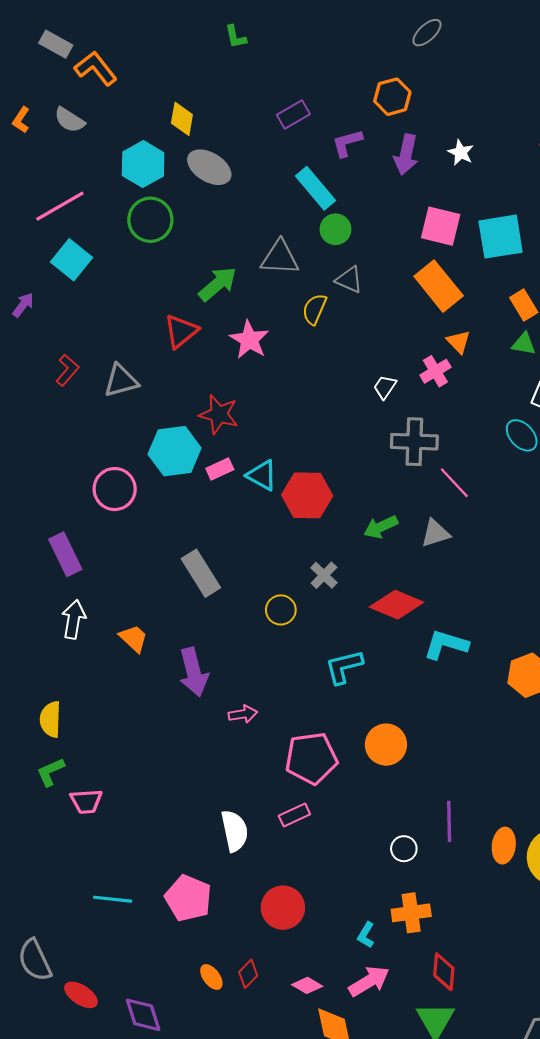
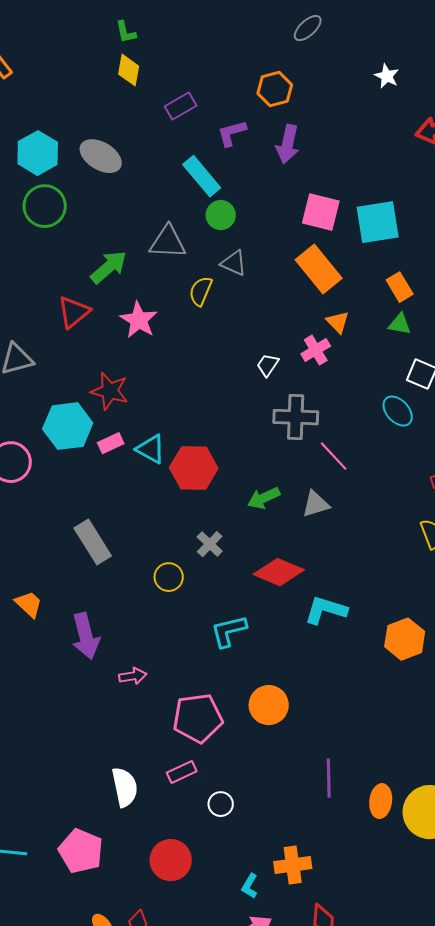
yellow diamond: (182, 119) -> (129, 70), moved
white star: (461, 152) -> (387, 76), moved
white circle: (404, 849) -> (221, 804), moved

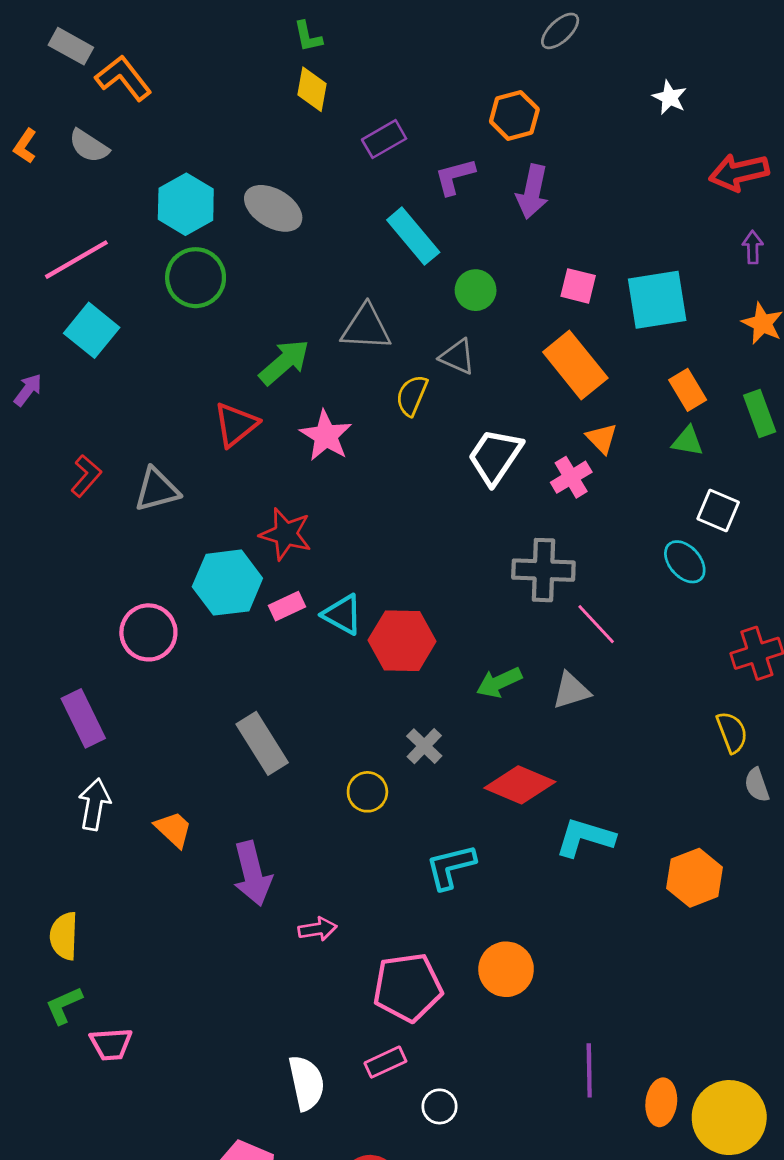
pink square: (321, 212) -> (578, 286), size x0.7
green circle: (221, 215) -> (476, 290), moved
white trapezoid: (268, 365) -> (495, 456), moved, size x1.8

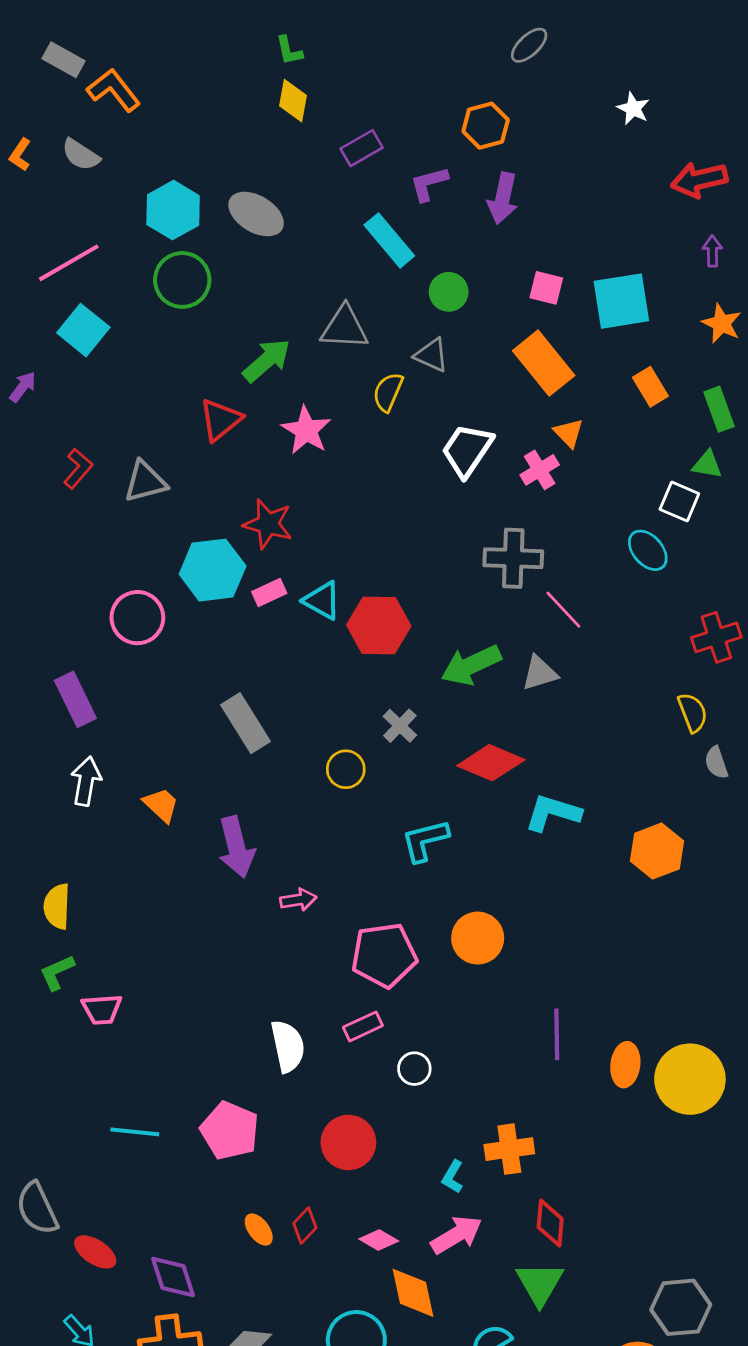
green triangle: (688, 441) -> (707, 465), moved
green arrow: (499, 682) -> (471, 665), size x1.4

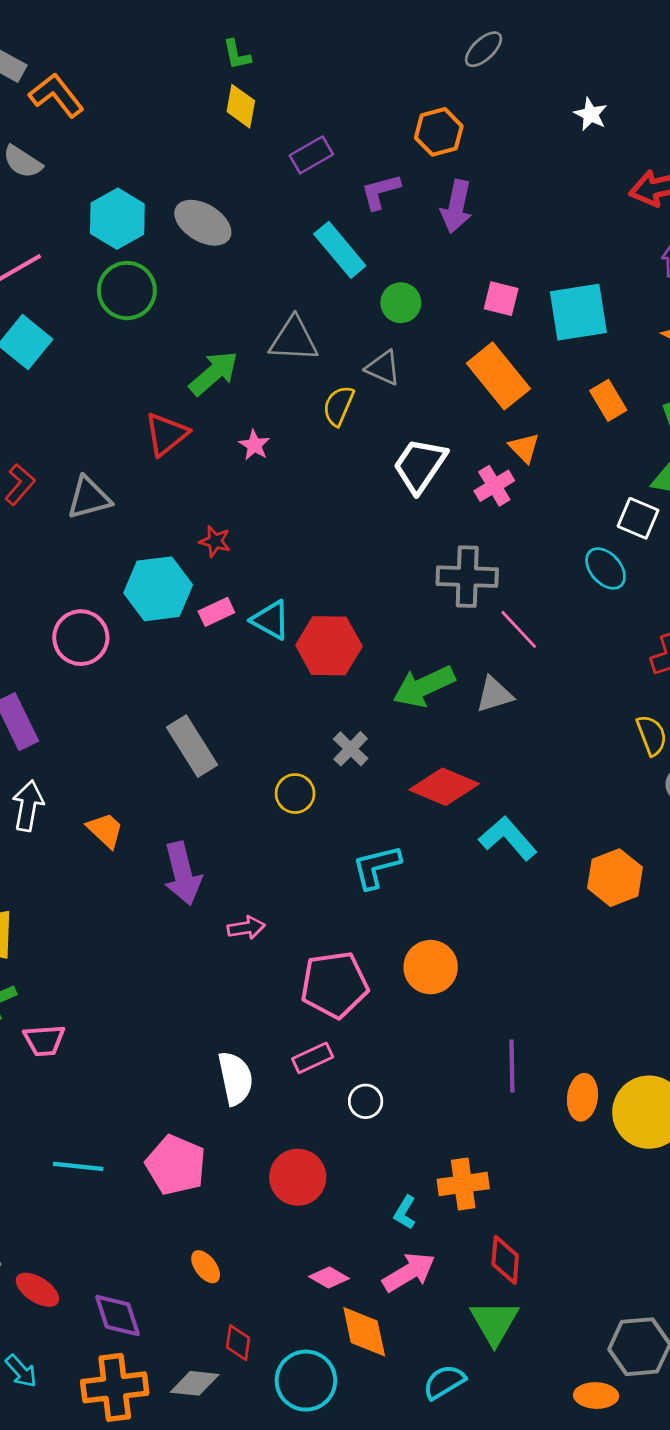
pink star: (306, 430) -> (254, 445), size x0.6
red star: (268, 524) -> (215, 541), size x0.6
cyan L-shape: (553, 813) -> (508, 838), turned 32
red diamond: (305, 1226) -> (238, 1343), moved, turned -36

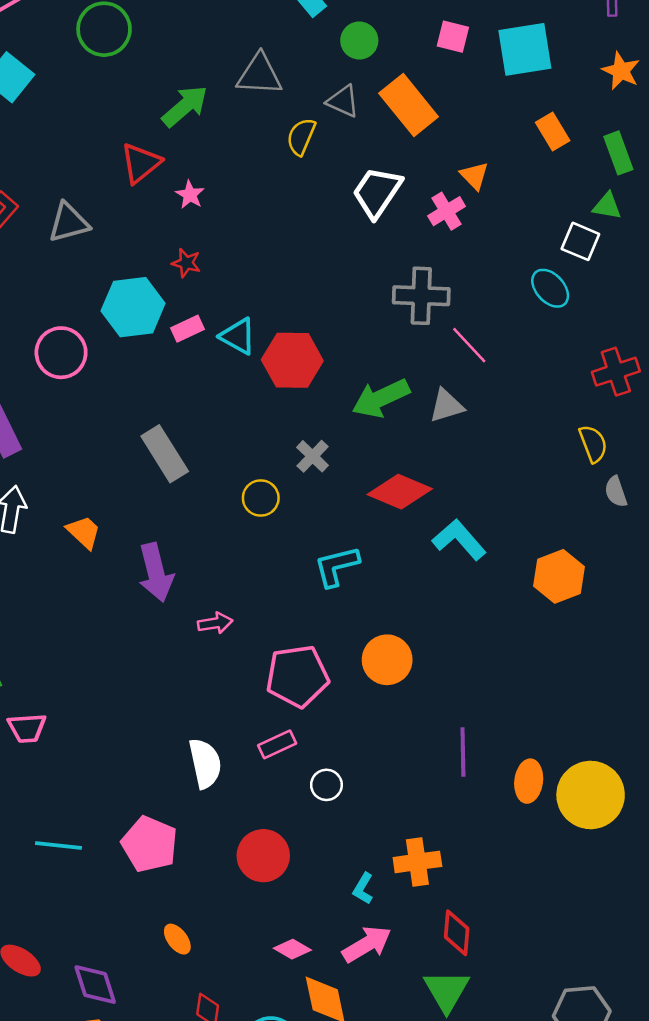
orange rectangle: (498, 376) -> (409, 105), moved
pink star: (254, 445) -> (190, 195), moved

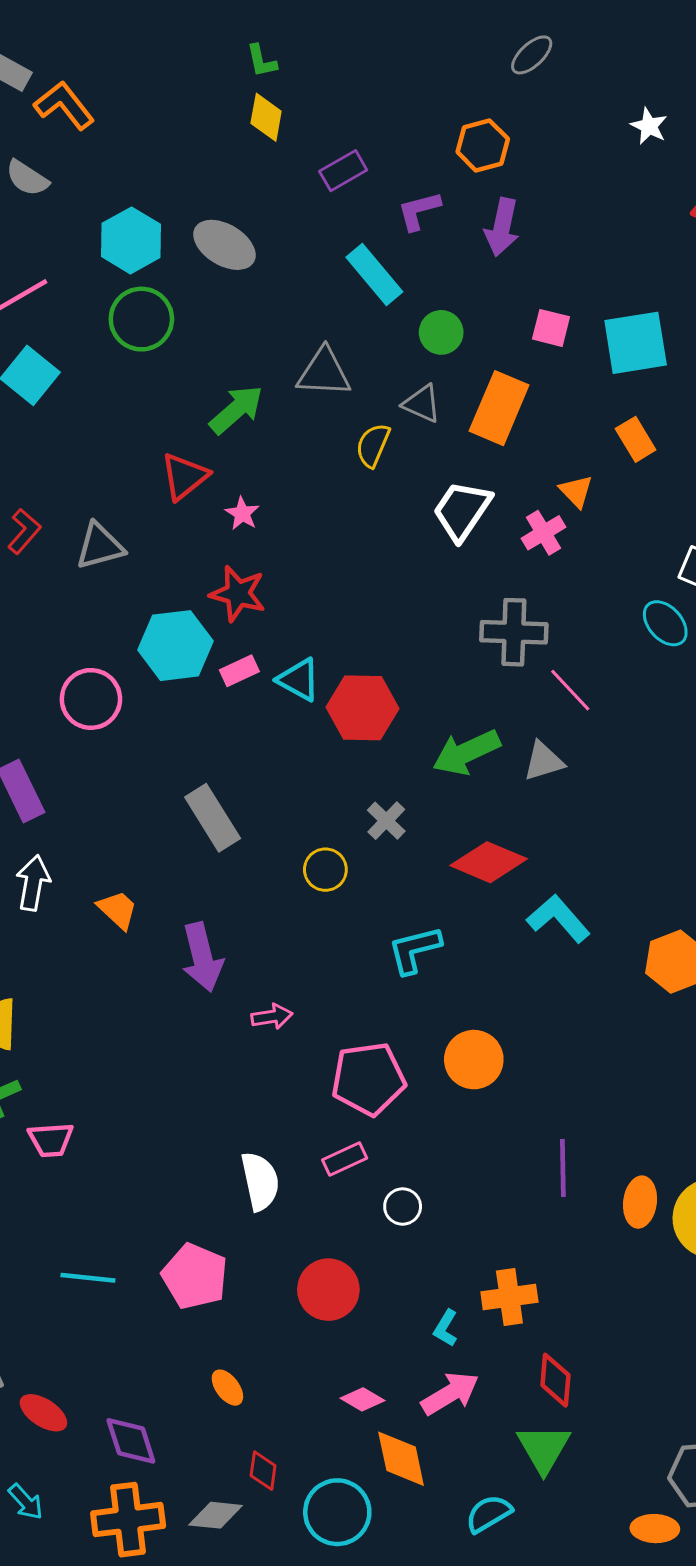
orange rectangle: (409, 105) -> (499, 408), turned 62
orange rectangle: (553, 131) -> (636, 439), moved
red star: (186, 263) -> (238, 594), size x1.6

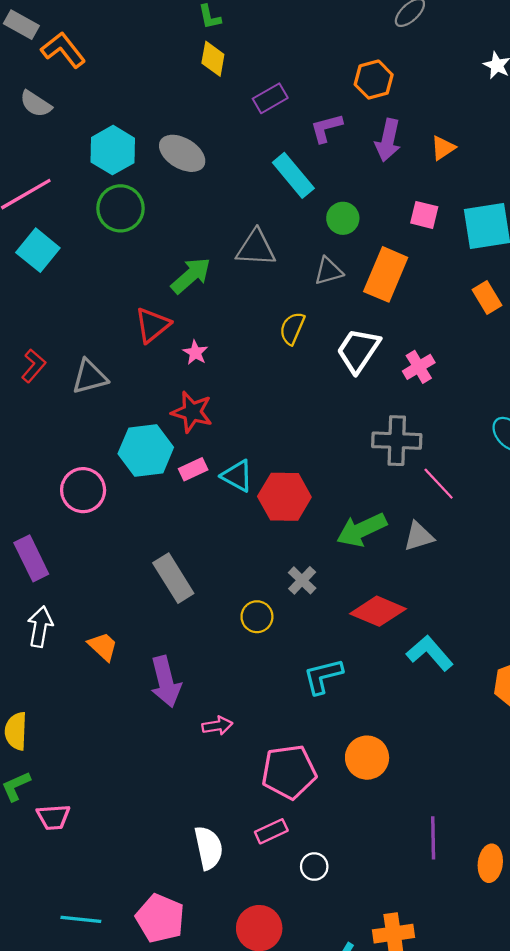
gray triangle: (422, 404) -> (328, 271), turned -40
yellow semicircle: (373, 445) -> (292, 328), moved
orange triangle: (576, 491) -> (443, 148), moved, turned 40

